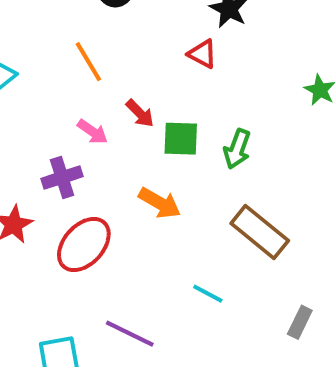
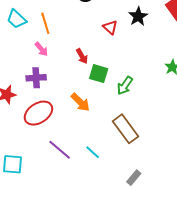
red triangle: (202, 54) -> (110, 27), moved
orange line: (88, 62) -> (45, 23), moved
pink arrow: (92, 132) -> (41, 49), moved
purple line: (130, 334) -> (60, 150), moved

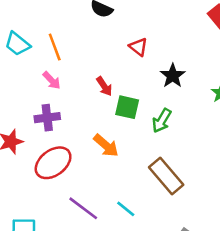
black star: (138, 16) -> (173, 76), moved

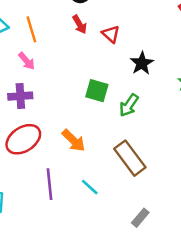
red arrow: (104, 86) -> (80, 24), moved
orange arrow: (106, 146) -> (74, 140), moved
purple line: (83, 208) -> (49, 184), turned 44

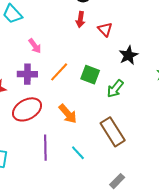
red arrow: (80, 24) -> (80, 20), turned 35
orange line: (31, 29) -> (59, 72), moved, turned 55

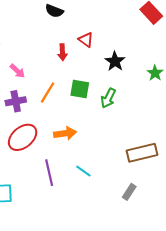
red arrow: (80, 20) -> (62, 52), moved
orange arrow: (68, 114) -> (65, 133), turned -45
brown rectangle: (113, 132) -> (142, 153), moved, turned -60

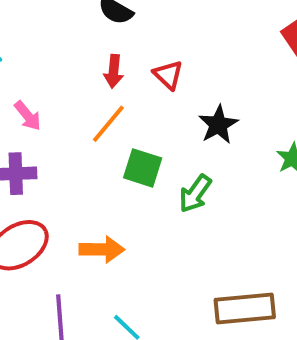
red arrow: (62, 52) -> (114, 71), moved
orange line: (48, 92) -> (108, 124), moved

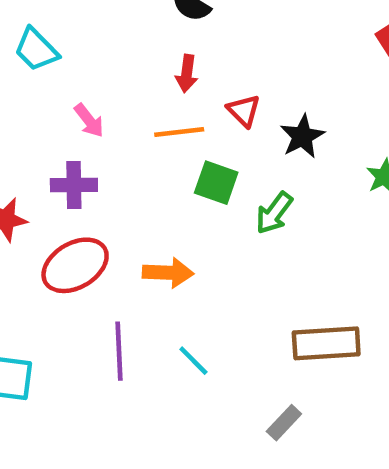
red triangle: (168, 75) -> (244, 111), moved
orange line: (108, 124) -> (179, 132), turned 42

